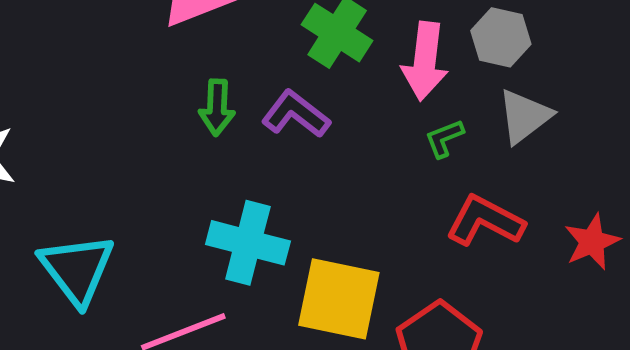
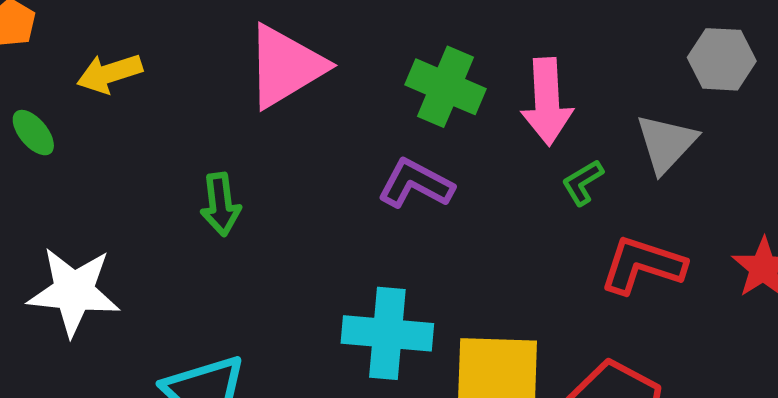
gray hexagon: (501, 37) -> (722, 59), moved
green arrow: (217, 107) -> (220, 204), moved

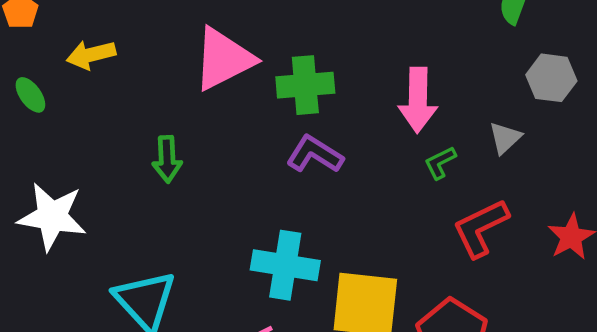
green cross: (445, 87) -> (305, 85), moved, turned -32
gray triangle: (666, 143) -> (505, 138), size x0.7
red L-shape: (643, 265) -> (481, 228), turned -48

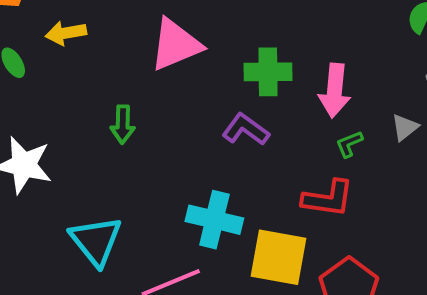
green cross: (305, 85) -> (268, 72), moved
red L-shape: (481, 228) -> (328, 198), moved, turned -150

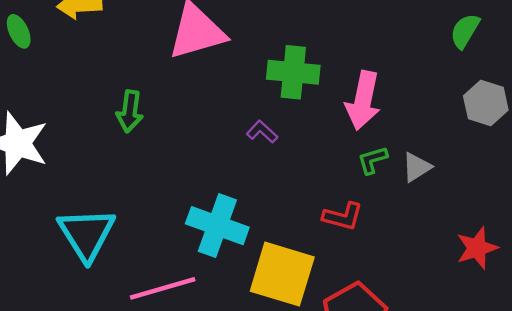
gray triangle: (405, 127) -> (417, 167), moved
purple L-shape: (246, 129) -> (262, 132), size x0.6
red L-shape: (328, 198) -> (343, 216), size x0.7

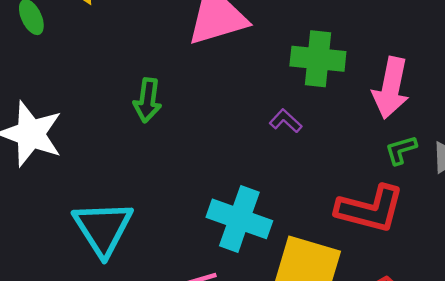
red L-shape: (343, 216) -> (370, 209), size x1.6

